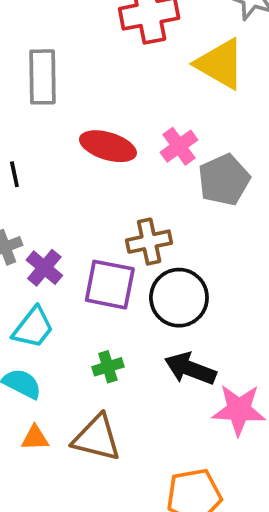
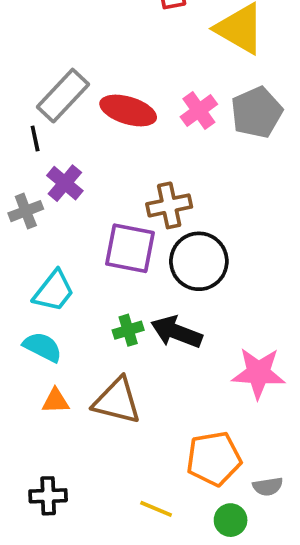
gray rectangle: (42, 77) -> (63, 96), moved, turned 44
gray pentagon: (224, 180) -> (257, 112), moved
purple cross: (44, 268) -> (65, 183), moved
black arrow: (190, 369) -> (177, 332), moved

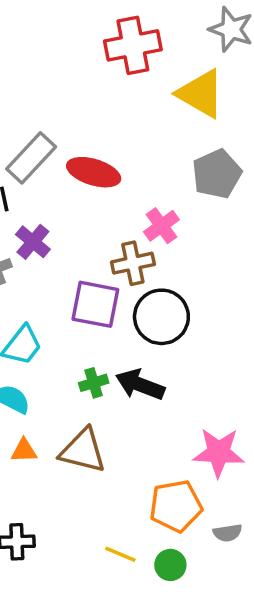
pink cross: (199, 111) -> (161, 226), moved
pink star: (258, 373) -> (219, 452), moved
green circle: (231, 520) -> (170, 565), moved

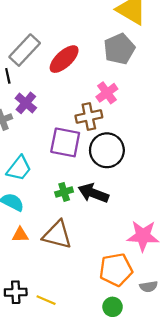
red ellipse: (94, 172) -> (64, 59), turned -60
gray pentagon: (217, 174) -> (119, 49), moved
yellow line: (120, 554) -> (46, 300), moved

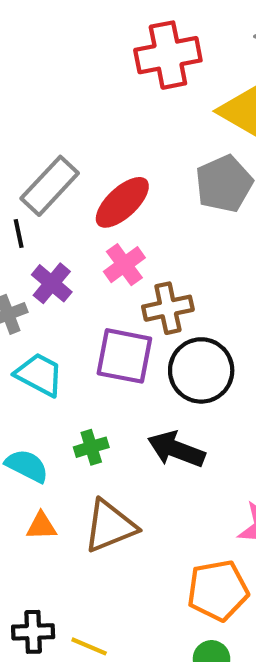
pink cross: (107, 93) -> (124, 265), moved
cyan trapezoid: (19, 168) -> (39, 375), moved, turned -100
green cross: (64, 192) -> (91, 447), moved
brown triangle: (57, 235) -> (110, 526), turned -36

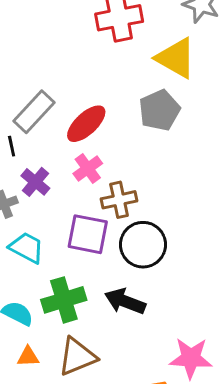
green cross: (91, 447) -> (64, 300), size x1.8

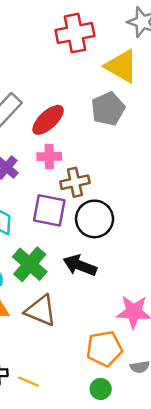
pink cross: (88, 168) -> (49, 157), turned 35
green cross: (64, 300) -> (30, 264), turned -32
brown triangle: (77, 357) -> (41, 311), turned 44

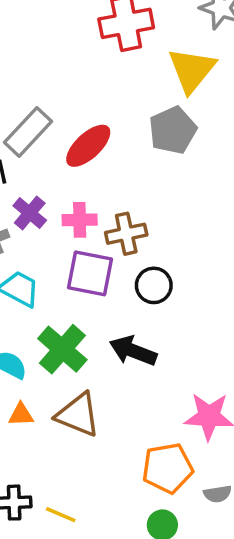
yellow triangle: (121, 66) -> (192, 70), turned 39
pink cross: (49, 157) -> (80, 220), moved
black circle: (95, 219) -> (154, 285), size x0.7

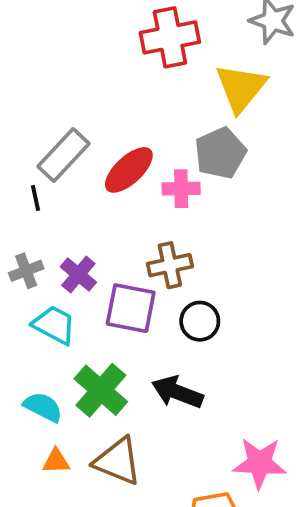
purple cross: (30, 213) -> (78, 274), moved
pink cross: (80, 220) -> (181, 189), moved

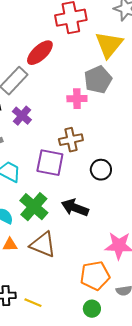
red ellipse: (129, 170) -> (40, 53), moved
purple cross: (78, 274) -> (22, 116), moved
black circle: (200, 321) -> (101, 170), moved

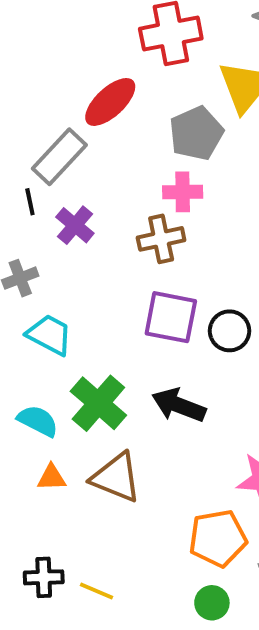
gray pentagon: (98, 80) -> (196, 133), moved
brown cross: (71, 140) -> (161, 239), moved
purple square: (50, 163) -> (171, 317), moved

